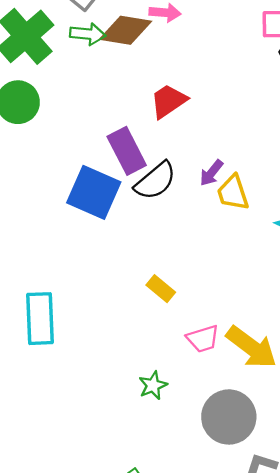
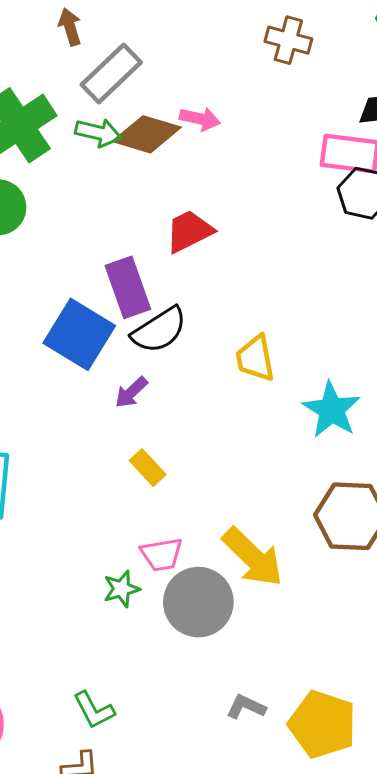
purple arrow: (211, 173) -> (131, 392), moved
pink trapezoid: (203, 339) -> (162, 554), moved
gray circle: (229, 417) -> (198, 602), moved

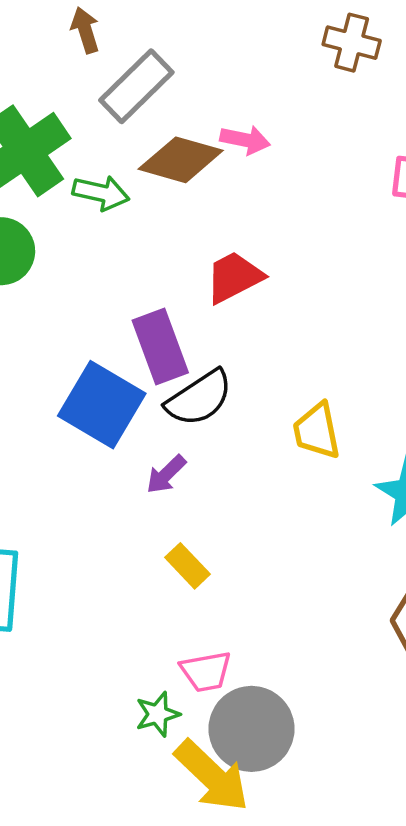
green arrow: (98, 133) -> (101, 193), moved
yellow arrow: (253, 557) -> (212, 776), moved

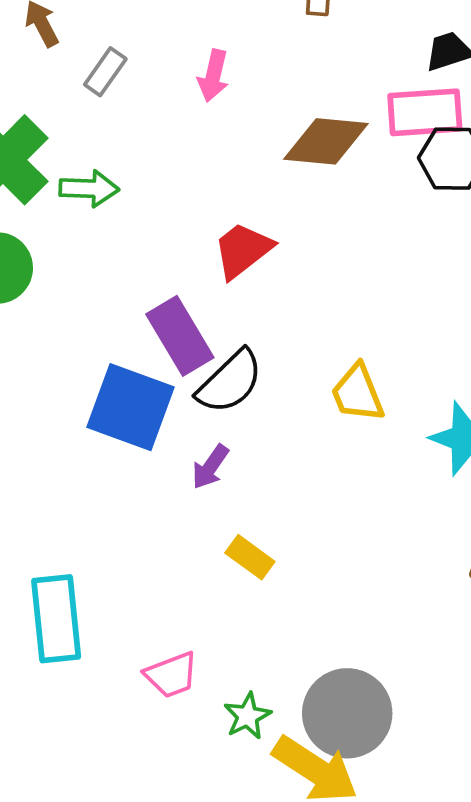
gray rectangle: (136, 86) -> (105, 72), size x0.6
pink arrow: (245, 140) -> (213, 76), moved, turned 102
brown diamond: (181, 160) -> (326, 141), moved
pink trapezoid: (206, 671) -> (171, 675), moved

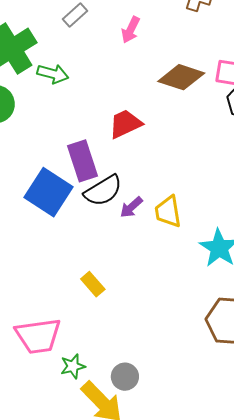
purple arrow: (210, 467) -> (131, 207), moved
pink trapezoid: (171, 675) -> (38, 336), size x1.6
gray circle: (347, 713) -> (125, 377), size x0.6

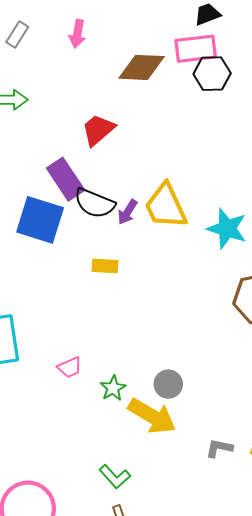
black semicircle: (103, 191) -> (95, 203), turned 69
yellow trapezoid: (168, 212) -> (166, 206), size x1.4
yellow rectangle: (93, 284) -> (105, 266), moved, turned -30
pink trapezoid: (38, 336) -> (70, 367), size x0.5

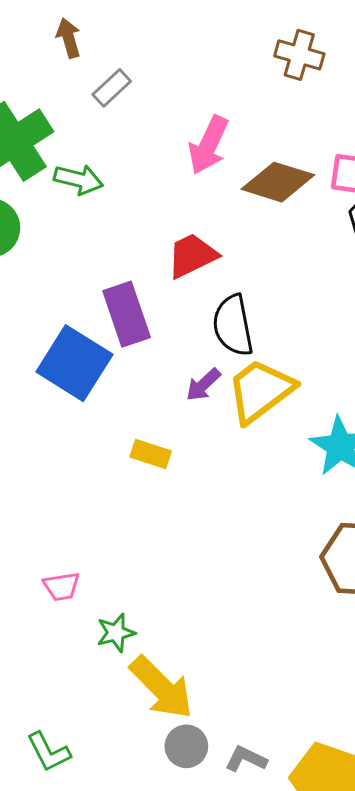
pink arrow: (77, 34) -> (209, 145), moved, size x1.4
black semicircle: (95, 203) -> (233, 325), moved, turned 42
yellow trapezoid: (166, 206) -> (260, 391), turned 63
gray circle: (168, 384) -> (186, 746), moved
green L-shape: (115, 477) -> (49, 752), moved

